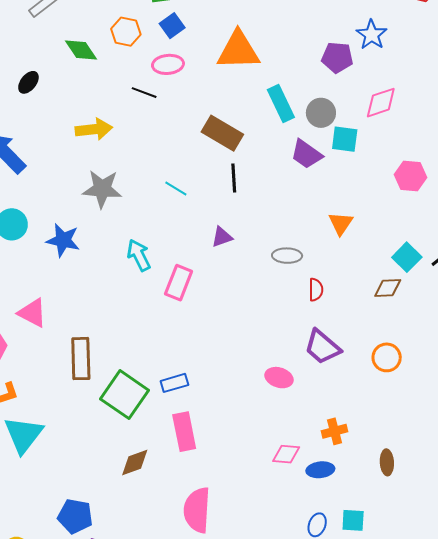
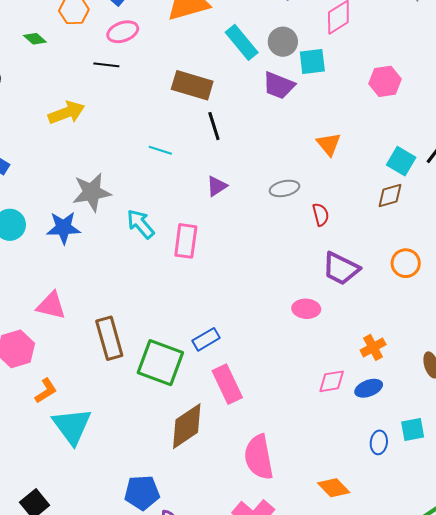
green diamond: (81, 50) -> (35, 39), size x0.7
gray star: (102, 189) -> (92, 192), moved
brown diamond: (135, 462) -> (187, 426), size x1.5

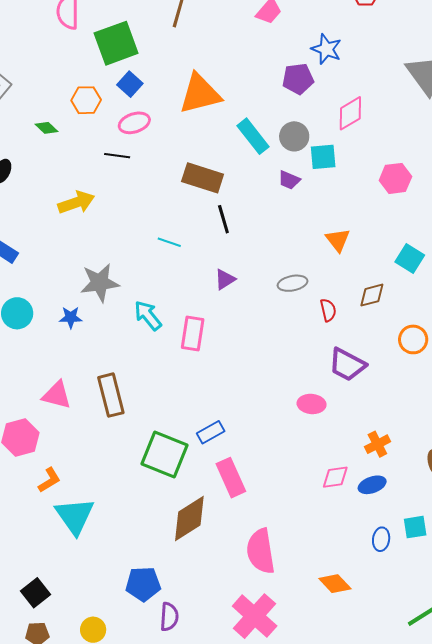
purple trapezoid: (279, 85) -> (289, 180), size x0.7
brown diamond: (390, 196) -> (372, 295), moved
blue star: (63, 228) -> (71, 317), size x0.7
orange circle: (406, 263) -> (413, 339), moved
brown rectangle: (109, 338) -> (111, 395), moved

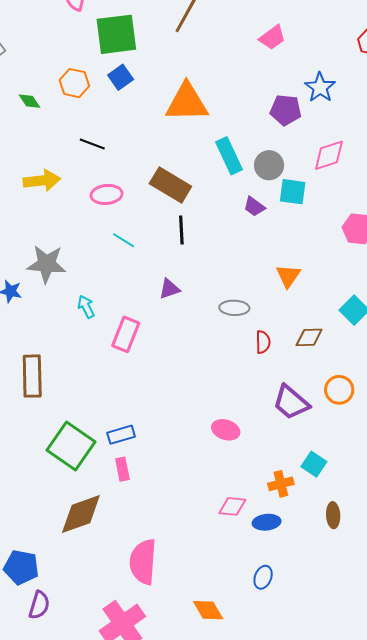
pink ellipse: (134, 123) -> (107, 194), moved
cyan arrow: (148, 315) -> (86, 307), size x0.7
purple trapezoid: (347, 365) -> (291, 402), moved
pink rectangle: (231, 478) -> (122, 469), moved, size x0.6
cyan square: (415, 527) -> (314, 464), moved, turned 30

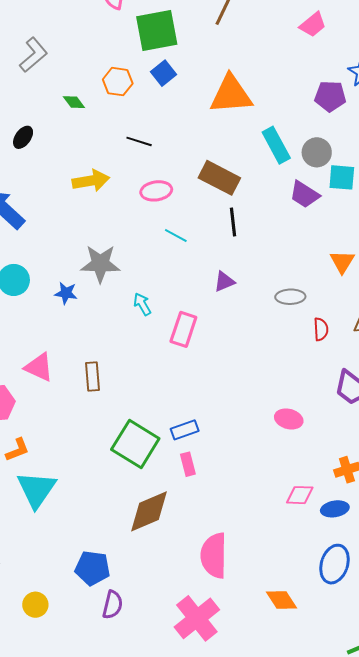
purple trapezoid: (254, 207) -> (304, 195), size x1.4
brown rectangle: (32, 376) -> (92, 376), size x0.7
blue ellipse: (263, 577) -> (334, 564), size x1.6

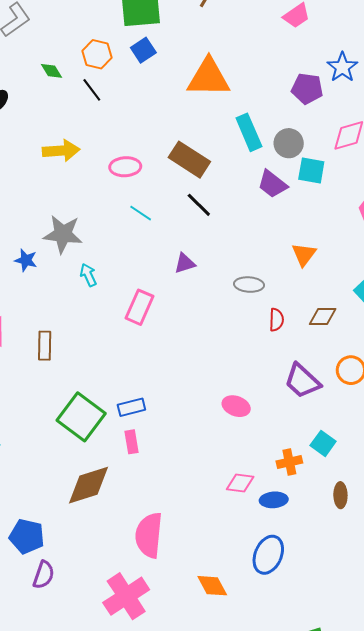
black line: (139, 141) -> (92, 90), moved, turned 30
black line: (233, 222) -> (199, 205), turned -44
cyan arrow: (142, 304) -> (88, 275), moved

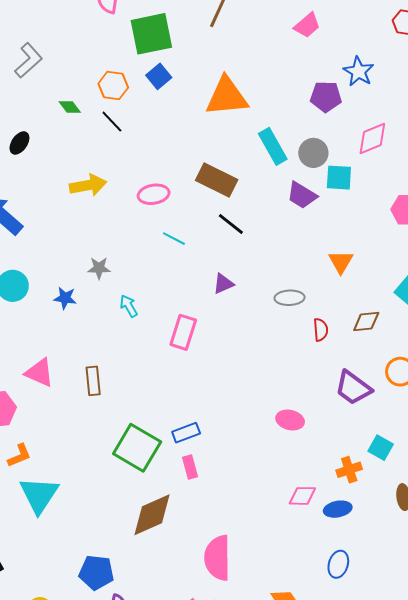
gray star: (63, 234) -> (99, 268), size x0.6
blue ellipse: (268, 555) -> (338, 564), size x0.7

